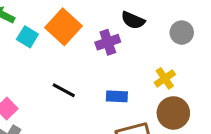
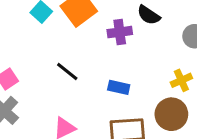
yellow cross: (165, 78) -> (181, 80), moved

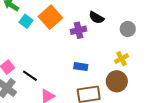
black line: (67, 71) -> (30, 76), moved

